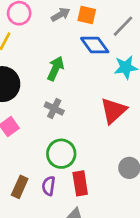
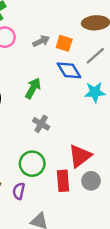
gray cross: (54, 108) -> (41, 124), moved
red triangle: (114, 111) -> (80, 156), moved
red rectangle: (80, 183) -> (63, 181), moved

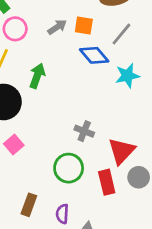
green arrow: (33, 88) -> (37, 76), moved
gray cross: (41, 124) -> (84, 131), moved
purple semicircle: (19, 191) -> (62, 214), moved

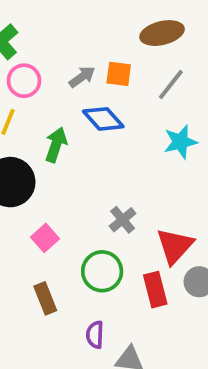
blue diamond: (94, 55) -> (103, 119), moved
gray cross: (84, 131) -> (123, 220), turned 30
pink square: (14, 145) -> (45, 238), moved
brown rectangle: (29, 205) -> (45, 298), moved, turned -40

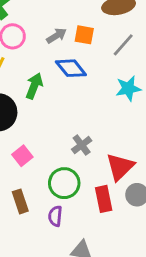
purple semicircle: (95, 335) -> (55, 216), moved

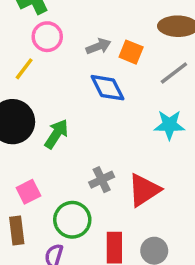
green arrow: (34, 86) -> (56, 134), moved
pink square: (22, 156) -> (28, 192), moved
red triangle: (120, 167) -> (144, 190), moved

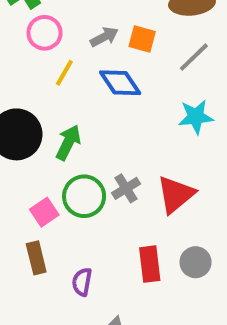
yellow line: (24, 69) -> (64, 73), moved
green circle: (72, 220) -> (84, 196), moved

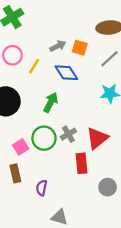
pink circle: (45, 33) -> (12, 55), moved
green arrow: (68, 142) -> (51, 102), moved
gray circle: (196, 262) -> (108, 187), moved
red rectangle: (150, 264) -> (82, 163), moved

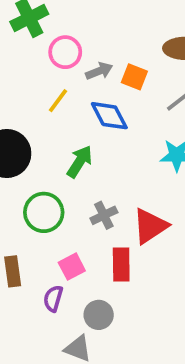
pink circle: (12, 55) -> (65, 52), moved
green circle: (44, 138) -> (44, 212), moved
pink square: (21, 147) -> (72, 267), moved
gray circle: (108, 187) -> (99, 315), moved

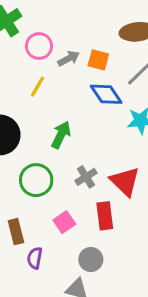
blue diamond: (109, 116) -> (106, 94), moved
red triangle: (150, 226) -> (125, 181), turned -36
purple semicircle: (53, 299) -> (35, 258), moved

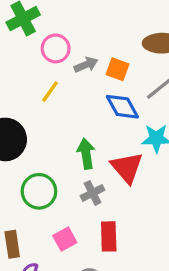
green arrow: (61, 135) -> (86, 154), moved, turned -40
red triangle: (125, 181) -> (127, 168), moved

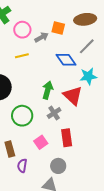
orange square: (117, 69) -> (58, 28), moved
yellow line: (50, 92) -> (22, 56), turned 48
green arrow: (86, 154) -> (48, 90), turned 30

